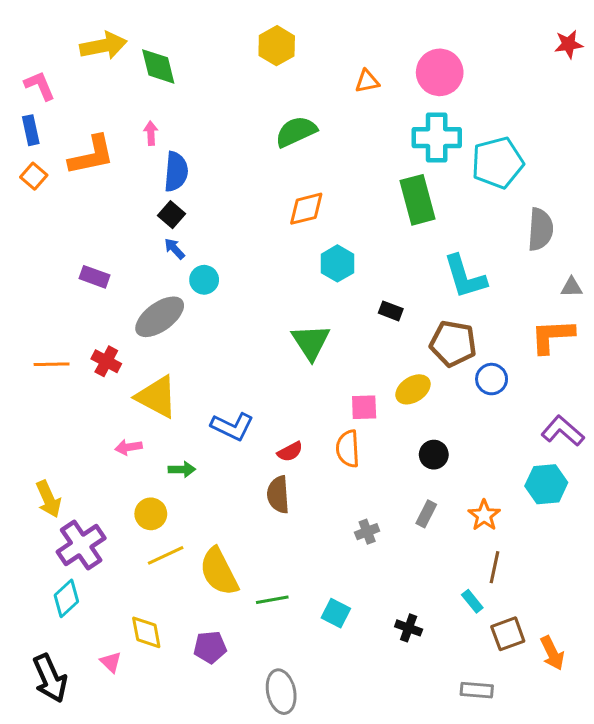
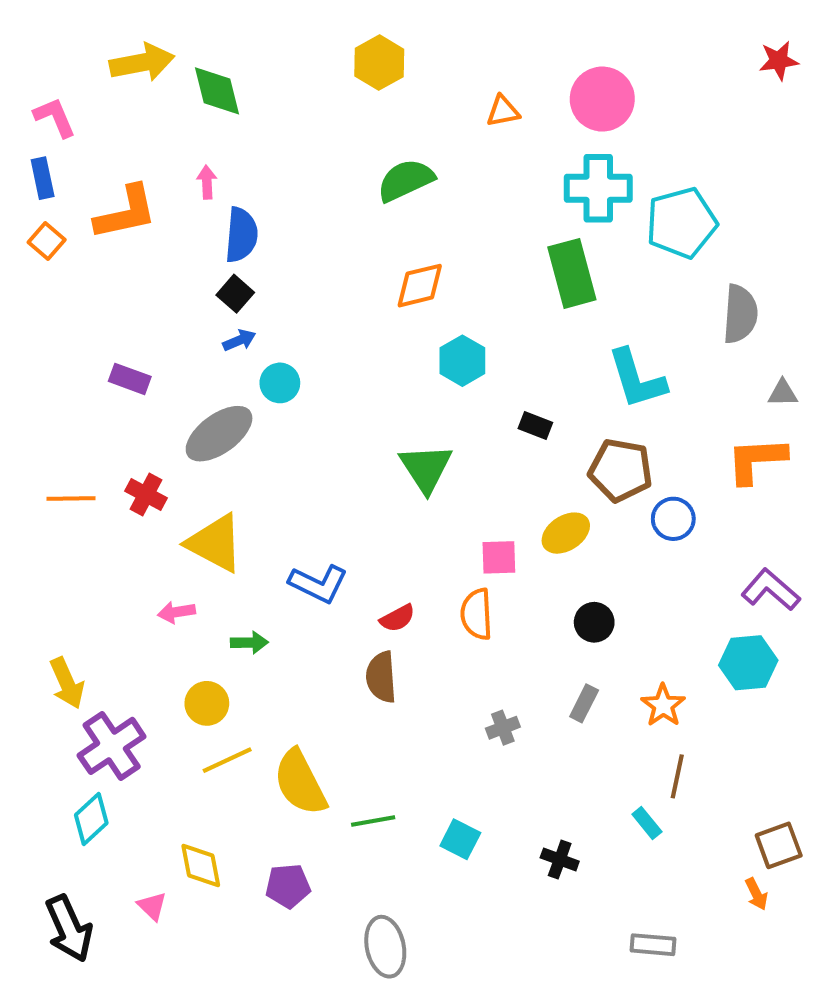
blue arrow: (174, 249) -> (239, 340), turned 110
brown square: (508, 634) -> (779, 845), moved
orange arrow: (552, 653) -> (756, 894), size x0.7

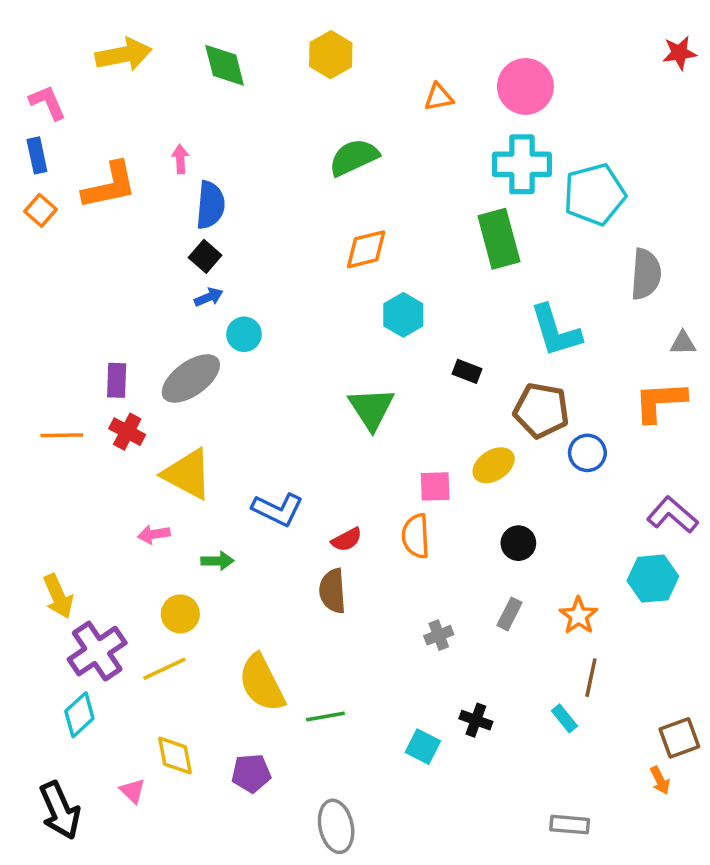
green diamond: (217, 91) -> (225, 65), moved
purple rectangle: (130, 379) -> (117, 380), moved, turned 72
yellow line: (227, 760) -> (164, 669), moved
cyan square: (460, 839) -> (423, 747), moved
black cross: (560, 860) -> (476, 720), moved

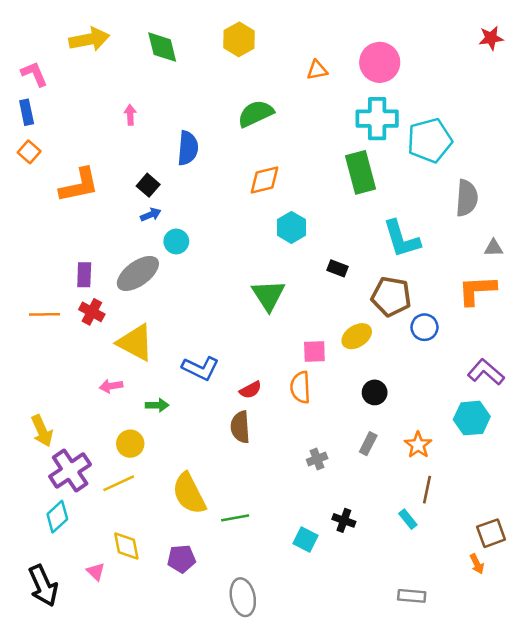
orange L-shape: (110, 186) -> (79, 185), moved
blue semicircle: (210, 205) -> (188, 148), moved

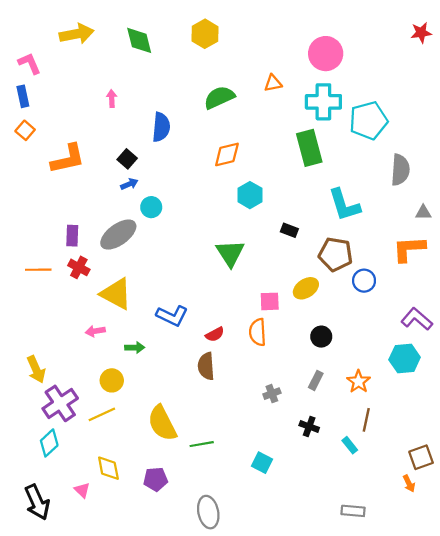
orange triangle: (317, 70) -> (273, 83), moved
black cross: (344, 520) -> (309, 427), moved

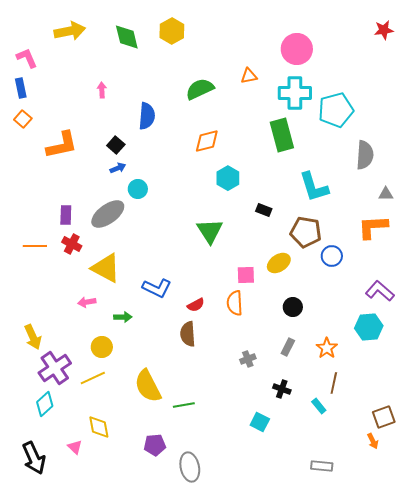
yellow hexagon: (205, 34) -> (172, 31), moved
cyan square: (262, 463) -> (260, 422), moved
purple pentagon: (156, 479) -> (155, 445), moved

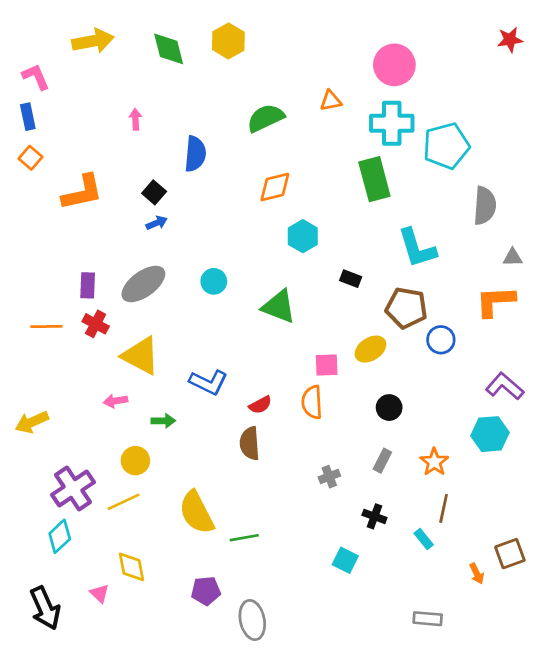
cyan circle: (138, 189) -> (214, 281), moved
green triangle: (210, 231) -> (279, 307), turned -36
yellow arrow: (33, 337) -> (32, 422), moved, turned 90
orange arrow: (373, 441) -> (477, 574), moved

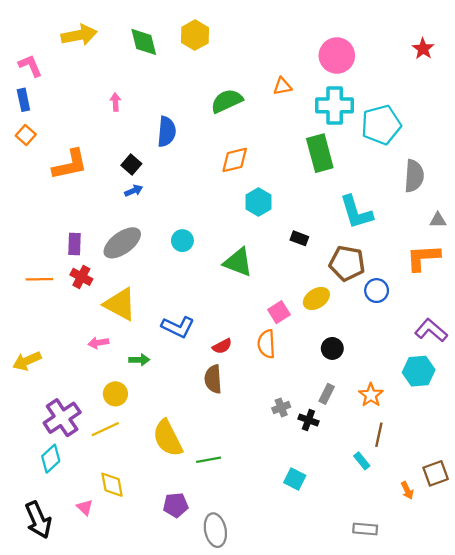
red star: (510, 40) -> (423, 49), moved, turned -30
pink square: (327, 365) -> (279, 312), turned -30
black cross: (374, 516) -> (308, 420), moved

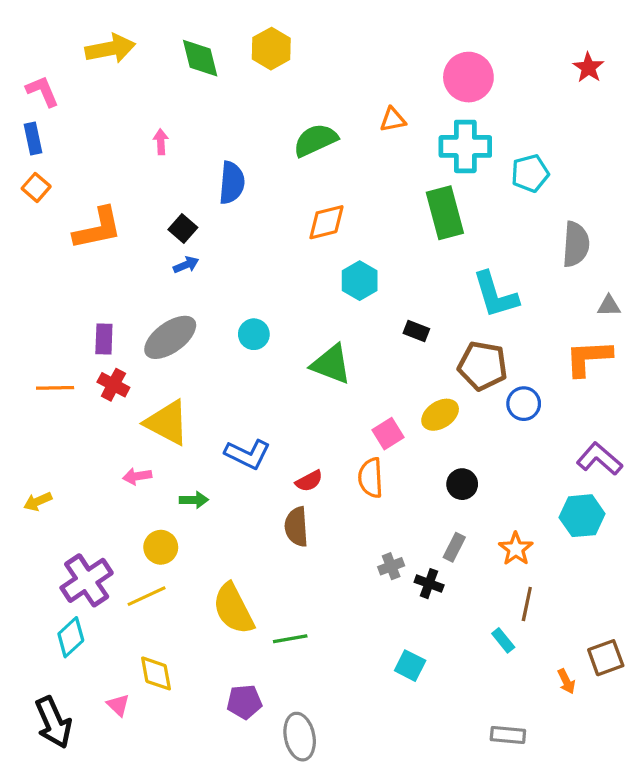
cyan pentagon: (381, 125) -> (530, 173), size x0.7
yellow arrow: (27, 361) -> (38, 501), size x0.7

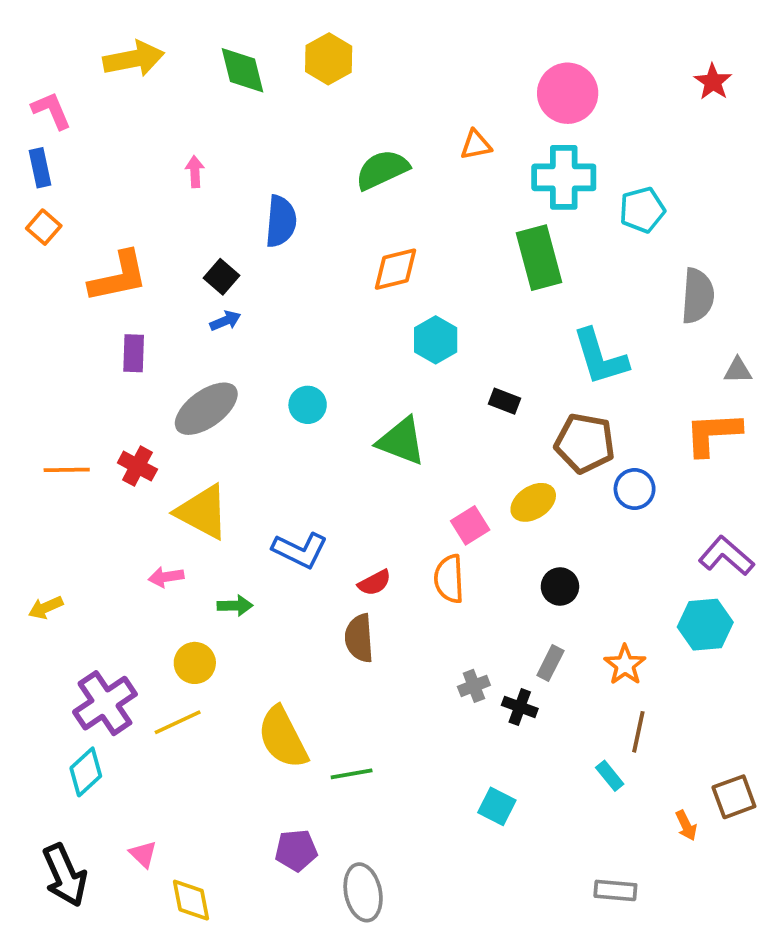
purple rectangle: (104, 339) -> (134, 353), moved
yellow diamond: (156, 673) -> (191, 900), moved

